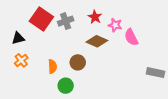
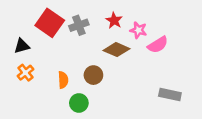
pink semicircle: (131, 37) -> (158, 45), turned -96
gray rectangle: (155, 73) -> (170, 94), moved

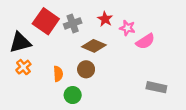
black triangle: (22, 46) -> (20, 42), size x1.5
brown diamond: (117, 50) -> (94, 46), moved

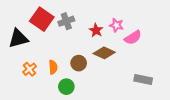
red star: (105, 19) -> (96, 30), moved
brown diamond: (94, 46) -> (104, 53), moved
orange cross: (23, 67) -> (30, 69), moved

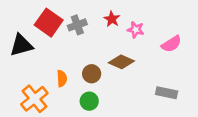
red star: (96, 30) -> (112, 19), moved
pink semicircle: (133, 38) -> (171, 44), moved
orange cross: (30, 69) -> (34, 99), moved, size x1.6
green circle: (66, 87) -> (89, 101), moved

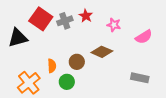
red star: (112, 19) -> (86, 16), moved
green circle: (89, 101) -> (67, 82), moved

